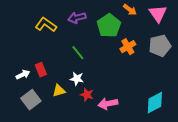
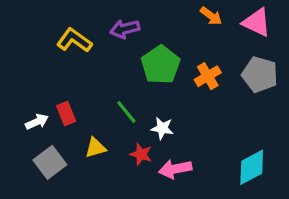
pink triangle: (158, 14) -> (257, 22), turned -30
green pentagon: (109, 26) -> (161, 65), moved
gray pentagon: (160, 46) -> (260, 75), turned 30
green line: (78, 53) -> (126, 112), moved
white star: (77, 79) -> (162, 128), moved

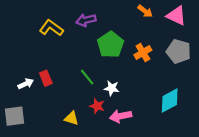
yellow triangle: (95, 148) -> (71, 118), moved, turned 32
gray square: (50, 162) -> (15, 116), moved, turned 30
cyan diamond: (252, 167) -> (170, 100), moved

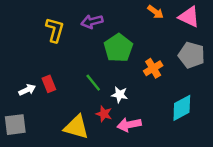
yellow L-shape: (51, 28) -> (55, 30), turned 70
orange cross: (143, 52) -> (153, 68), moved
yellow triangle: (71, 118) -> (76, 127), size x1.6

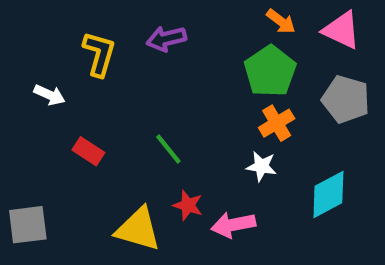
green pentagon: (118, 48) -> (270, 71), moved
red rectangle: (49, 84) -> (88, 151), turned -35
white arrow: (27, 90) -> (49, 95), moved, turned 49
white star: (120, 95) -> (261, 166), moved

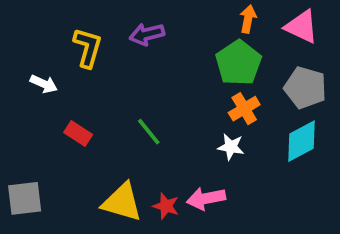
orange arrow: (281, 21) -> (248, 19), turned -116
cyan diamond: (328, 194) -> (301, 141), moved
red star: (188, 205) -> (166, 206), moved

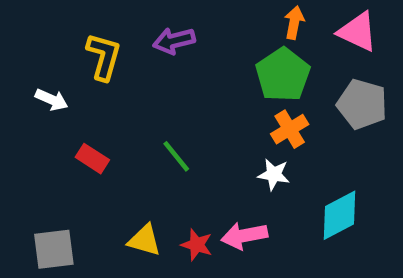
cyan diamond: (301, 141) -> (339, 215), moved
gray square: (25, 198) -> (54, 249), moved
yellow triangle: (122, 202) -> (145, 240), size x0.7

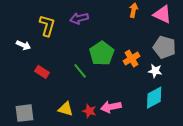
green pentagon: (283, 75) -> (102, 53), moved
white star: (274, 174) -> (155, 71), moved

